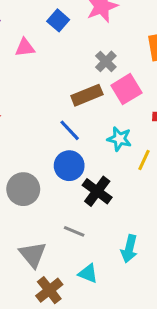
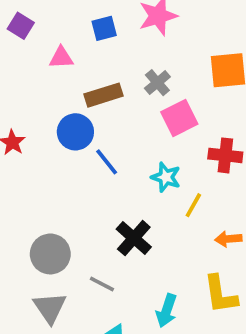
blue square: (58, 20) -> (104, 28), turned 30
brown rectangle: (87, 95) -> (104, 95), moved
blue circle: (69, 166) -> (75, 132), moved
gray circle: (23, 189) -> (50, 254), moved

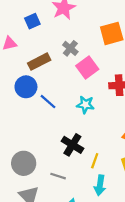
yellow line: (193, 205) -> (95, 161), moved

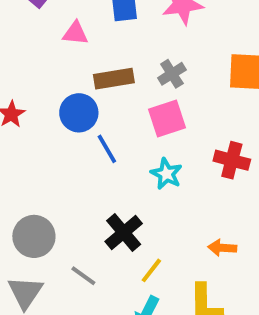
pink square: (87, 67) -> (167, 119), moved

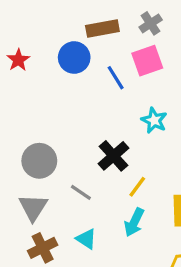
blue line: (107, 149) -> (116, 78), moved
cyan star: (166, 174) -> (154, 120), moved

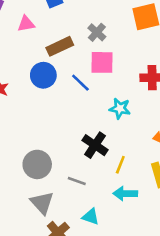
pink square: (147, 61) -> (102, 62), turned 35
cyan arrow: (134, 222) -> (125, 194), turned 80

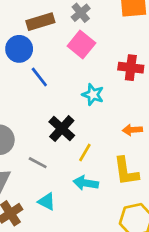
pink square: (102, 62) -> (81, 45), turned 30
blue line: (80, 83) -> (39, 77), moved

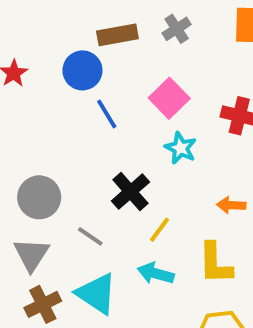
pink square: (81, 45) -> (169, 98), moved
cyan triangle: (47, 202) -> (97, 294), size x1.6

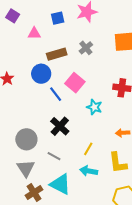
pink square: (169, 98) -> (75, 83), moved
black cross: (130, 192) -> (60, 126), moved

